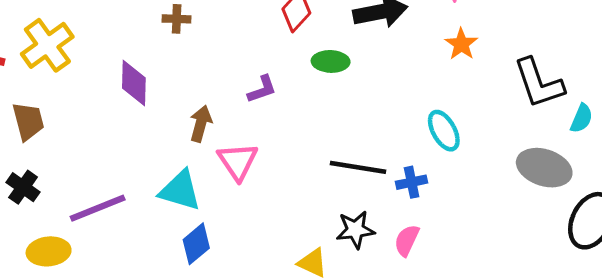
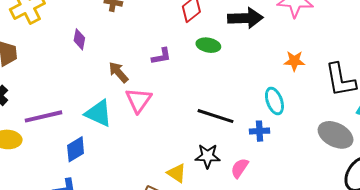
orange star: (461, 44) -> (294, 61), moved, turned 30
purple diamond: (134, 83) -> (79, 39), size x0.7
brown arrow: (201, 124) -> (118, 72), turned -65
blue cross: (412, 182) -> (260, 131), moved
blue diamond: (196, 244) -> (76, 149), moved

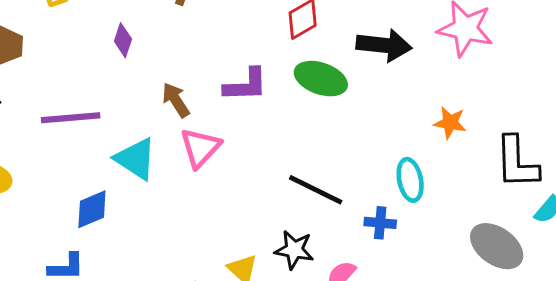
green ellipse: (208, 45) -> (321, 79), size x1.4
purple L-shape: (161, 56) -> (246, 85), size x1.4
purple line: (43, 116) -> (71, 118), moved

